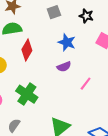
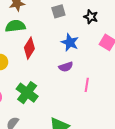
pink line: (86, 84) -> (87, 85), turned -32

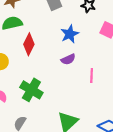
blue star: (70, 42) -> (70, 34), turned 30

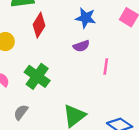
blue star: (70, 34) -> (86, 18), turned 30

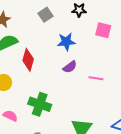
pink line: (106, 67) -> (96, 78), turned -72

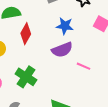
purple semicircle: (70, 67) -> (62, 50), size x1.5

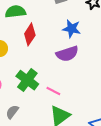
pink line: (83, 66) -> (53, 91), moved

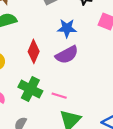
red diamond: (30, 34) -> (34, 51), moved

